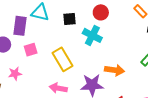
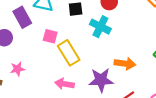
purple rectangle: (20, 26) -> (22, 17), turned -36
pink square: (31, 50) -> (50, 36), moved, turned 32

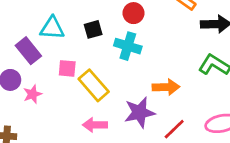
pink star: (17, 69) -> (33, 94), moved

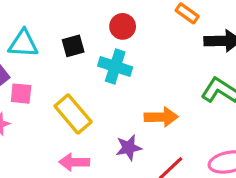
pink square: (67, 68) -> (21, 94), moved
purple star: (140, 112) -> (129, 148), size x0.7

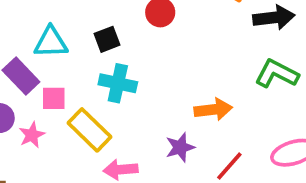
cyan cross: (115, 66) -> (118, 83), moved
yellow rectangle: (73, 114) -> (90, 130), moved

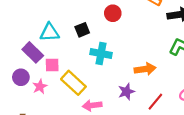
cyan cross: (118, 83) -> (101, 53), moved

